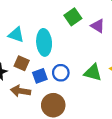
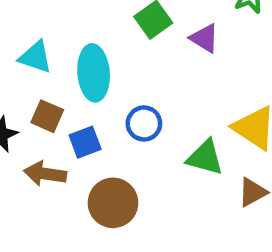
blue circle: (61, 73) -> (144, 123), moved
green triangle: (93, 73) -> (205, 158), moved

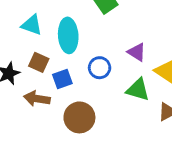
purple triangle: (204, 38) -> (137, 52), moved

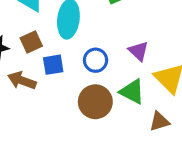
brown square: (39, 62) -> (31, 42), turned 30
brown circle: (79, 117) -> (95, 102), moved

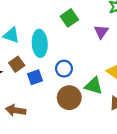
purple triangle: (139, 51) -> (101, 32), moved, turned 32
brown arrow: (22, 81) -> (16, 110), moved

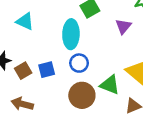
cyan ellipse: (40, 43) -> (71, 34), moved
brown square: (17, 64) -> (23, 71), moved

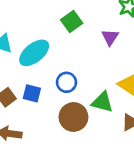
cyan ellipse: (71, 34) -> (34, 53), moved, turned 56
blue square: (47, 70) -> (32, 93), turned 35

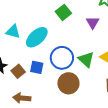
blue circle: (66, 82) -> (62, 58), size x1.5
green triangle: (102, 102) -> (86, 59), moved, turned 30

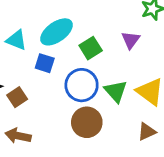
green square: (63, 12) -> (91, 48), moved
cyan ellipse: (37, 37) -> (56, 32), moved
blue square: (37, 67) -> (45, 63), moved

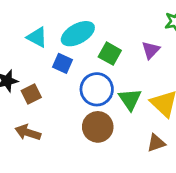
green square: (91, 48) -> (110, 54), turned -35

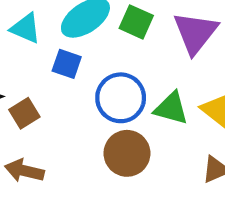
purple triangle: (151, 50) -> (195, 33), size x1.6
green square: (110, 54) -> (136, 22), moved
green triangle: (130, 99) -> (171, 108), turned -35

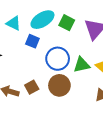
green triangle: (171, 108) -> (82, 65), turned -30
brown square: (24, 113) -> (32, 87), moved

